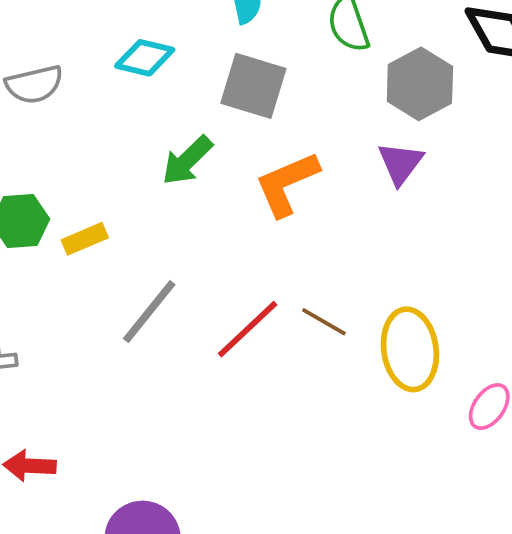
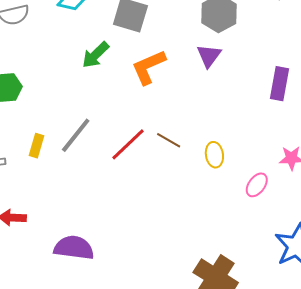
yellow rectangle: (85, 239) -> (36, 146), moved, turned -50
yellow ellipse: (410, 349) -> (214, 155), size x0.6

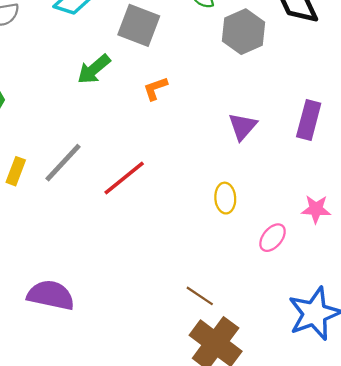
purple triangle: (209, 56) -> (243, 127), moved
orange L-shape: (149, 67) -> (155, 88), size x0.6
brown line: (169, 140) -> (200, 296), moved

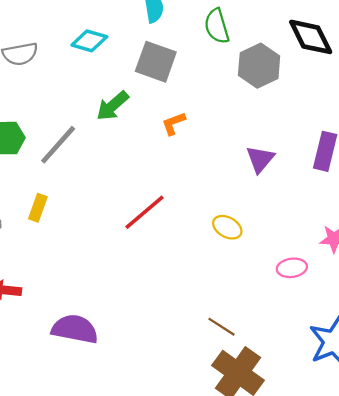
gray line: (63, 163) -> (58, 145), moved
yellow ellipse: (225, 198) -> (227, 227), moved, turned -56
pink ellipse: (273, 238) -> (292, 268), turned 44

